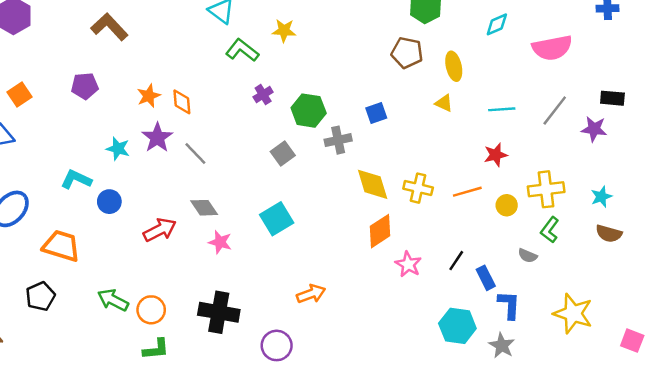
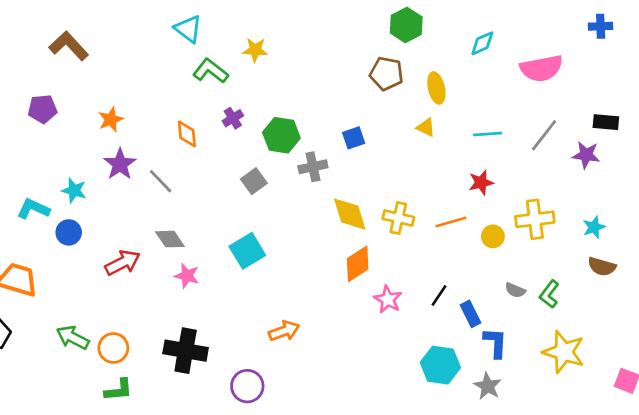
orange diamond: (182, 102) -> (187, 134), moved
cyan star: (118, 149) -> (74, 190), moved
green L-shape: (550, 230) -> (549, 294), moved

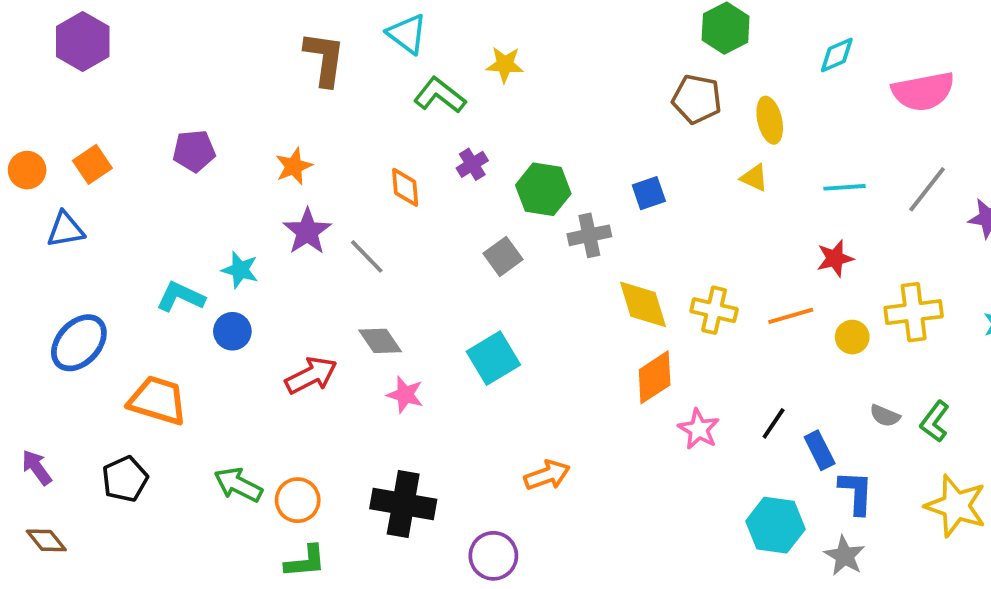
brown L-shape: (69, 46) -> (325, 59), moved, turned 51

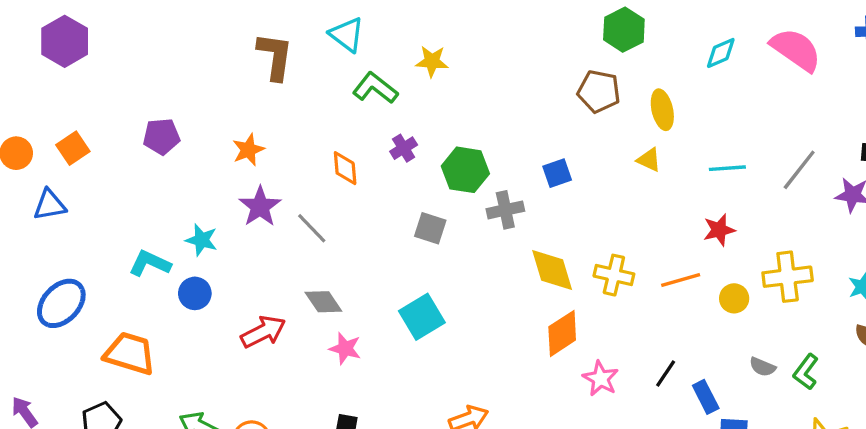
pink semicircle: (923, 91) -> (796, 50), moved, turned -134
gray square: (503, 256) -> (430, 228), turned -36

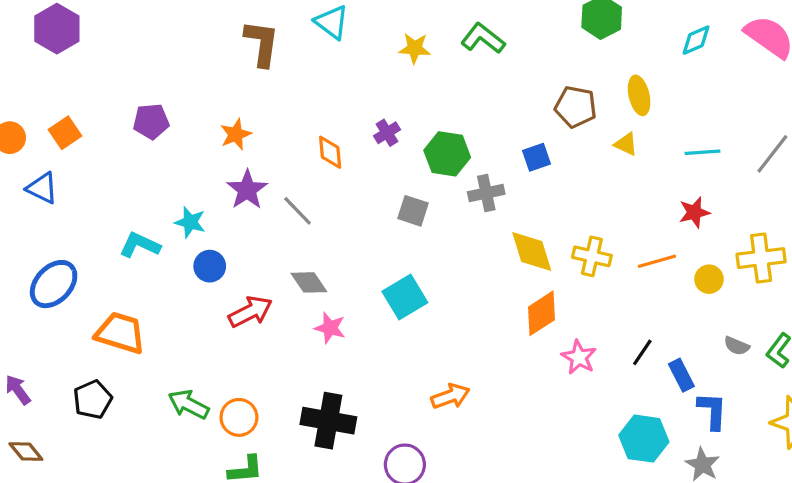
green L-shape: (375, 88) -> (483, 38), moved
brown pentagon: (599, 91) -> (576, 107), moved
blue triangle: (50, 205) -> (42, 188), turned 36
blue circle: (195, 293) -> (210, 266), moved

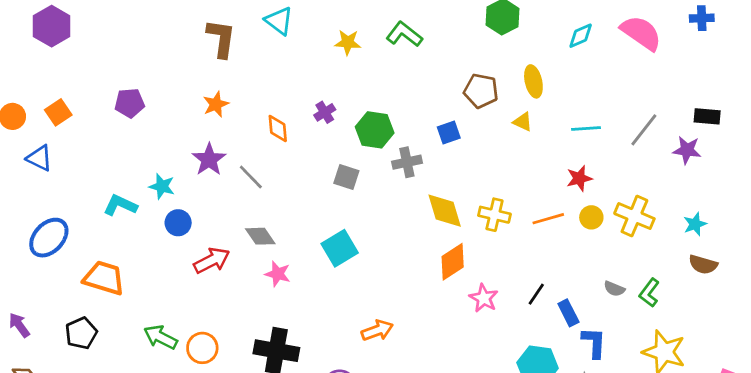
orange star: (236, 134) -> (216, 104), moved
yellow cross: (761, 258) -> (634, 216), turned 30
yellow circle: (709, 279) -> (591, 217), moved

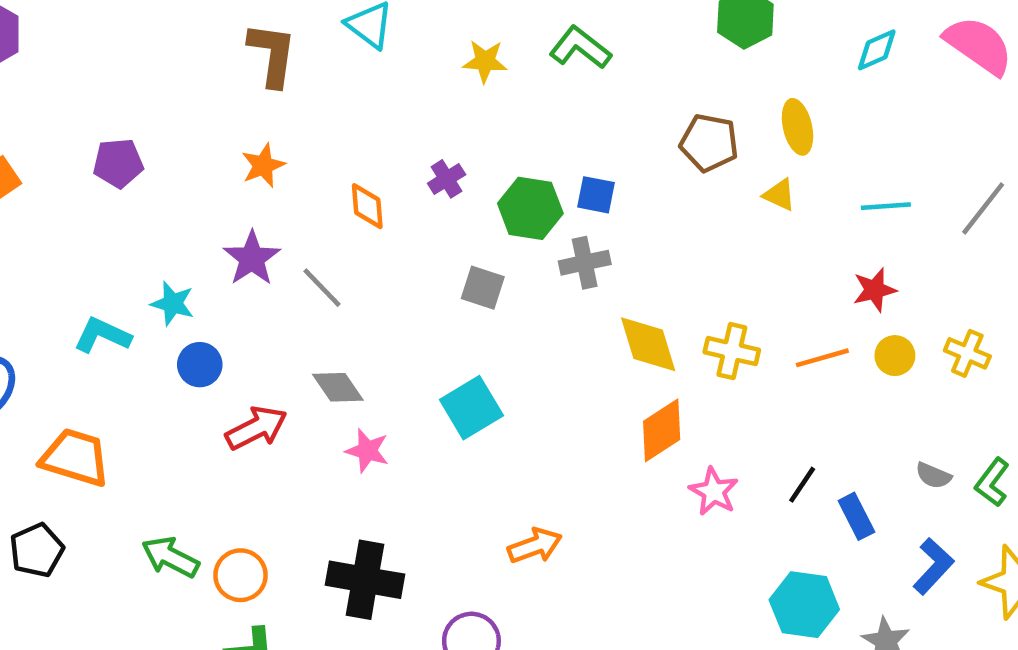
blue square: (449, 133) -> (596, 195), moved, turned 30
yellow cross: (634, 216) -> (967, 353), size x0.7
blue L-shape: (594, 343) -> (933, 566), moved, turned 40

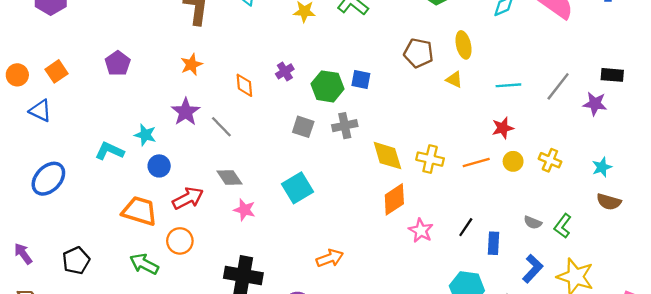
purple pentagon: (118, 163) -> (118, 63), turned -30
gray cross: (585, 263) -> (345, 126), moved
orange trapezoid: (75, 457) -> (140, 211), moved
blue rectangle: (856, 516) -> (493, 243), turned 30
orange circle: (240, 575) -> (180, 241), moved

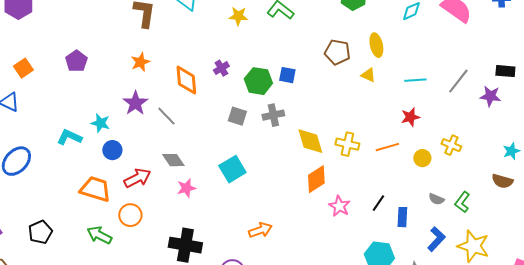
orange diamond: (244, 85) -> (186, 80), size x1.4
yellow circle: (513, 161) -> (422, 158), moved
cyan star: (602, 167) -> (511, 151), moved
pink star: (244, 210) -> (186, 188), turned -30

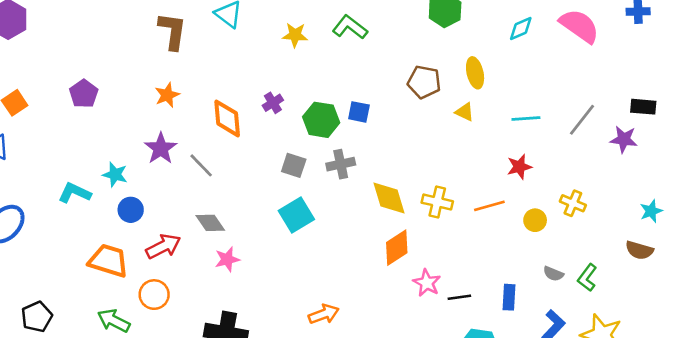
cyan square: (232, 169) -> (296, 215), moved
black line: (378, 203) -> (459, 297), moved, turned 48

